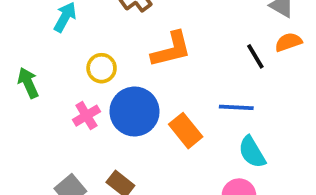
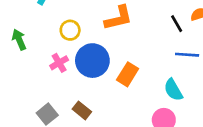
blue line: (236, 107) -> (187, 55), moved
orange rectangle: (186, 131) -> (128, 74), turned 70

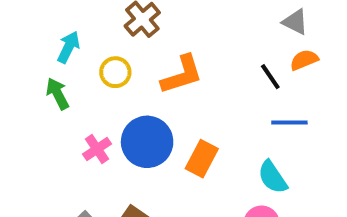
yellow circle: (70, 30) -> (115, 72), moved
green arrow: (19, 40) -> (58, 94), moved

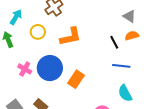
pink cross: (97, 149) -> (25, 69), turned -32
cyan semicircle: (273, 177) -> (125, 93), moved

